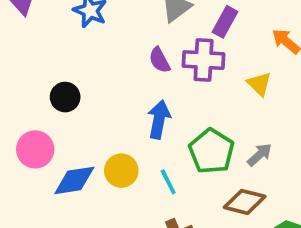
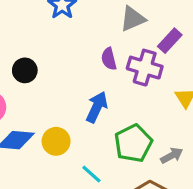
cyan line: (168, 182) -> (91, 174), moved, turned -35

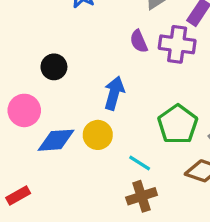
blue arrow: (97, 107) -> (114, 93), moved

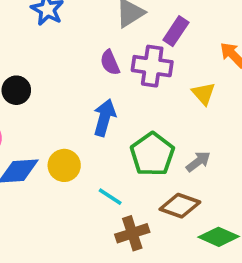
blue arrow: (114, 93) -> (105, 118), moved
brown cross: (142, 196) -> (132, 233), moved

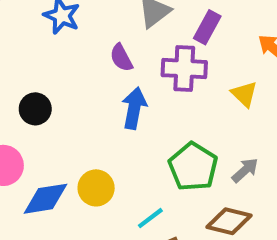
purple semicircle: (110, 62) -> (121, 58), moved
blue arrow: (105, 118) -> (134, 108), moved
cyan line: (110, 197) -> (150, 218), turned -65

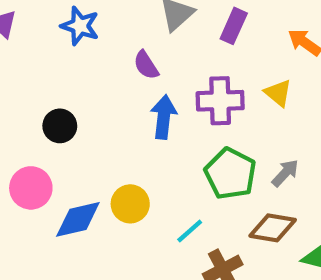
purple cross: (184, 69) -> (220, 101), moved

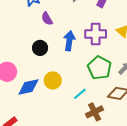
purple semicircle: (146, 65) -> (47, 19), moved
black circle: (60, 126) -> (40, 48), moved

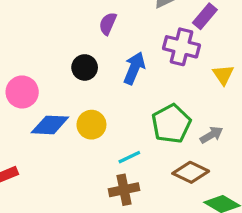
purple semicircle: (47, 19) -> (108, 24), turned 40
purple cross: (96, 34) -> (182, 47), moved
brown cross: (95, 112) -> (124, 190), moved

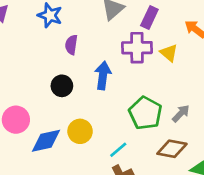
yellow triangle: (223, 75) -> (169, 53), moved

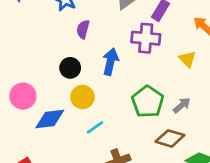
yellow triangle: (169, 53) -> (187, 59), moved
yellow circle: (80, 131) -> (82, 97), moved
cyan line: (118, 150) -> (95, 127), moved

